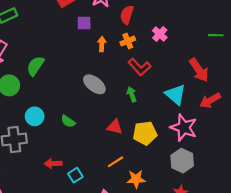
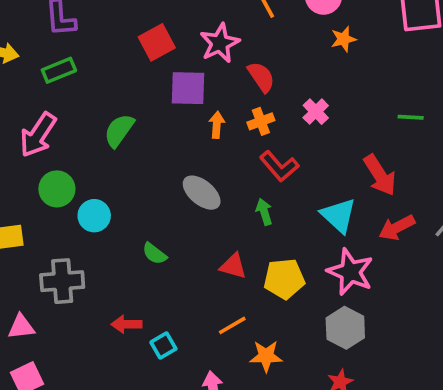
red semicircle: (127, 15) -> (261, 77), turned 126
purple square: (84, 23) -> (188, 88), size x1.5
green semicircle: (35, 66) -> (119, 130), moved
cyan circle: (35, 116) -> (94, 216), moved

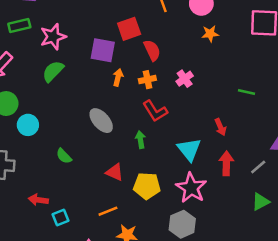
red square: (157, 42) -> (129, 29), moved
pink star: (220, 43) -> (53, 37), moved
red arrow: (380, 175) -> (220, 127), size x0.6
red arrow: (397, 228) -> (226, 163), turned 110

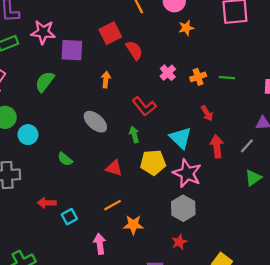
pink star: (53, 37) -> (43, 32), moved, turned 30
purple square: (103, 50) -> (72, 50), moved
orange cross: (147, 80) -> (198, 77), moved
yellow pentagon: (147, 186) -> (153, 162), moved

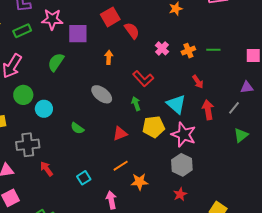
red triangle: (114, 168) -> (120, 134), turned -35
red arrow: (47, 203) -> (47, 169), moved, turned 56

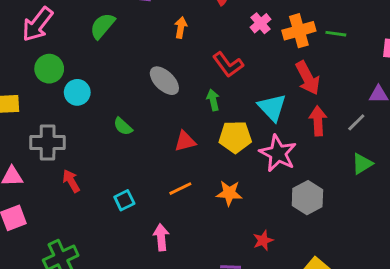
orange cross: (188, 51) -> (299, 31), size x1.5
red arrow: (198, 82) -> (308, 78), size x1.6
gray hexagon: (182, 165) -> (307, 198), moved
orange star: (139, 182) -> (229, 193), moved

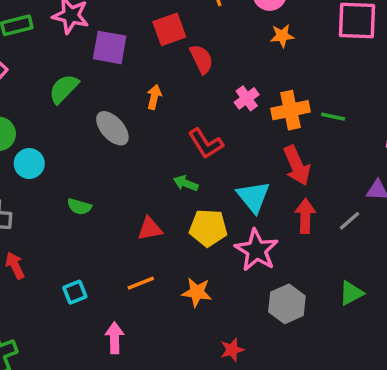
gray ellipse: (164, 81) -> (112, 128), moved
green arrow: (213, 100) -> (186, 183), turned -60
green semicircle: (123, 126) -> (79, 207), turned -30
green triangle: (362, 164) -> (351, 293), moved

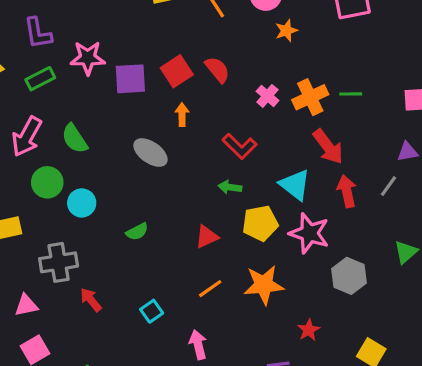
red square: (169, 29) -> (177, 71), moved
green semicircle: (64, 89) -> (75, 139), moved, turned -64
green semicircle: (79, 207) -> (137, 232), turned -30
orange star: (197, 292) -> (264, 285), size x1.4

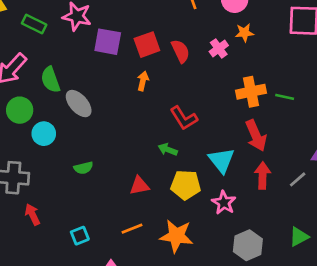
green rectangle: (40, 79) -> (34, 24), turned 40
pink cross: (267, 96) -> (219, 48), moved
gray ellipse: (151, 153) -> (79, 104), moved
pink star: (309, 233) -> (224, 203), size x0.7

